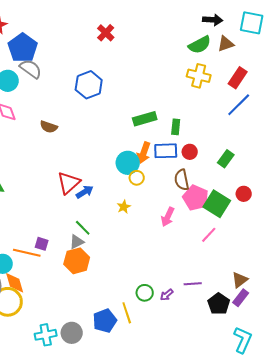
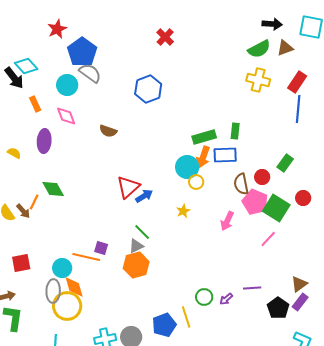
blue line: (239, 105) -> (298, 109), turned -40
green rectangle: (145, 119) -> (204, 137), moved
red circle: (190, 152) -> (262, 177), moved

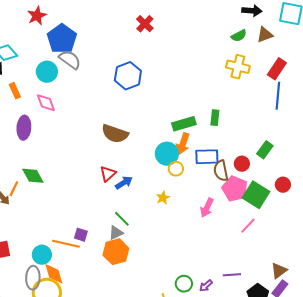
green semicircle: (259, 49) -> (239, 36), size x0.7
brown semicircle: (108, 131) -> (115, 134), moved, size x1.5
blue rectangle: (225, 155) -> (207, 157), moved
red triangle: (128, 187) -> (108, 174), size x0.7

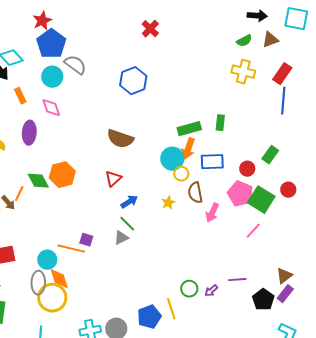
blue pentagon: (62, 39) -> (51, 44), moved
brown semicircle: (221, 171) -> (195, 193), moved
blue arrow: (124, 183) -> (129, 202), moved
orange hexagon: (116, 252) -> (62, 175), moved

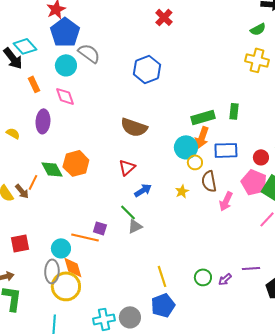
green line: (127, 224) -> (128, 212), moved
yellow line: (171, 309) -> (162, 276), moved

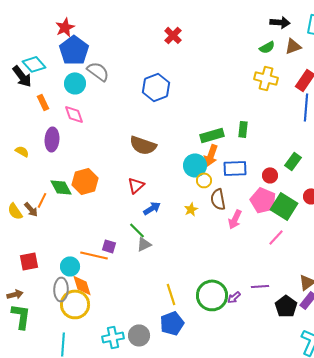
green circle: (203, 277) -> (212, 295), size x1.8

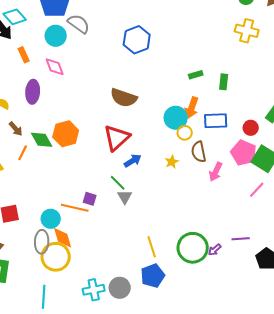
green rectangle: (212, 135) -> (196, 75), moved, size x0.6
red triangle: (136, 185) -> (117, 138), size x1.6
brown arrow: (31, 209) -> (16, 129), moved
gray triangle: (144, 244) -> (125, 197), turned -35

